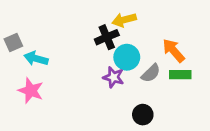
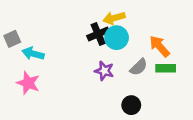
cyan circle: (127, 57) -> (117, 38), moved

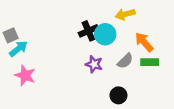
yellow arrow: (114, 18) -> (125, 14), moved
cyan arrow: (33, 54) -> (18, 49), moved, turned 126

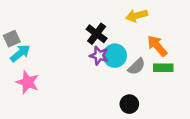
black cross: (88, 31) -> (97, 34), turned -30
cyan circle: (105, 34) -> (115, 56), moved
purple star: (94, 64) -> (99, 56), moved

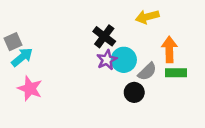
orange arrow: (157, 46) -> (169, 49), turned 40
purple star: (99, 56) -> (107, 60), turned 30
black circle: (129, 104) -> (134, 92), moved

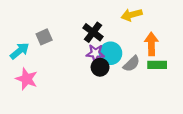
gray square: (13, 42) -> (44, 37), moved
purple star: (107, 60) -> (95, 53), turned 30
black circle: (134, 92) -> (100, 67), moved

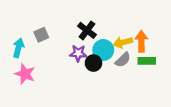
yellow arrow: (132, 15) -> (123, 42), moved
cyan arrow: (20, 51) -> (18, 48), turned -36
purple star: (95, 53) -> (78, 53), moved

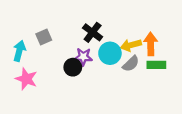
black circle: (93, 63) -> (73, 67), moved

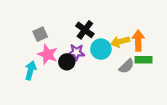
cyan arrow: (19, 51) -> (31, 70), moved
gray semicircle: (131, 64) -> (127, 66), moved
pink star: (26, 79) -> (48, 54), moved

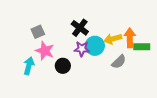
purple star: (76, 52) -> (82, 49), moved
green rectangle: (144, 60) -> (142, 47), moved
black circle: (67, 62) -> (63, 66), moved

